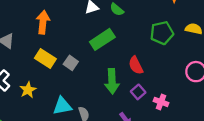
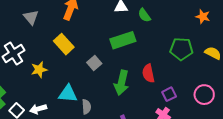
gray square: (71, 63) -> (94, 63), moved
purple square: (138, 92) -> (169, 94), moved

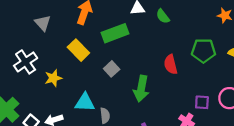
green rectangle: (123, 40) -> (115, 33), moved
red semicircle: (148, 73) -> (171, 64), moved
purple square: (169, 94) -> (202, 102), moved, turned 32

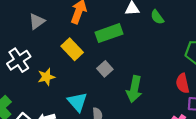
gray triangle: (43, 23) -> (37, 21), turned 36
red semicircle: (171, 64) -> (182, 83), moved
cyan triangle: (85, 102) -> (77, 102), turned 45

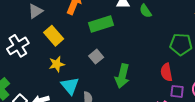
yellow rectangle: (72, 49) -> (54, 36), moved
yellow star: (46, 77) -> (57, 64), moved

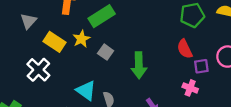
white cross: (18, 46) -> (38, 70), moved
yellow star: (57, 64) -> (81, 39), moved

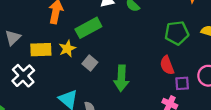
gray triangle: (28, 21) -> (13, 38), moved
yellow rectangle: (55, 42) -> (41, 50), turned -40

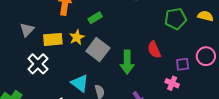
green rectangle: (88, 28) -> (95, 18), size x0.6
gray square: (90, 63) -> (98, 50), size x1.6
red semicircle: (167, 65) -> (154, 50), moved

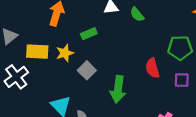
gray square: (98, 50) -> (87, 70), size x0.7
red semicircle: (154, 50) -> (152, 68), moved
purple square: (183, 64) -> (182, 80), moved

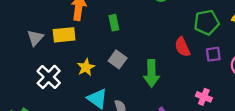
green rectangle: (89, 34) -> (114, 23), turned -70
yellow rectangle: (37, 52) -> (64, 35), moved
yellow star: (65, 53) -> (86, 67), moved

